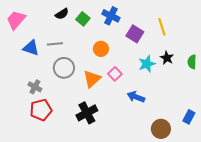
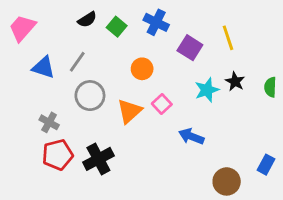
gray line: (55, 44) -> (77, 62), turned -49
black cross: (87, 113) -> (98, 159), moved

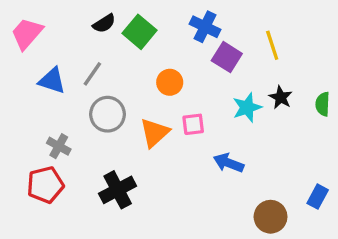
blue cross: (156, 22) -> (205, 27), moved
green square: (117, 27) -> (139, 32), size x1.4
pink square: (162, 104) -> (193, 124), turned 36
red pentagon: (58, 155) -> (45, 185), moved

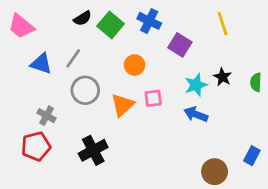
blue cross: (205, 27) -> (149, 21), moved
pink trapezoid: (27, 34) -> (21, 26), turned -92
yellow line: (272, 45) -> (223, 24), moved
blue arrow: (229, 163) -> (196, 114), moved

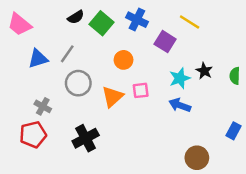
yellow line: (223, 24) -> (190, 22), moved, turned -40
blue triangle: (41, 64) -> (38, 59), turned -35
blue rectangle: (252, 156) -> (234, 131), moved

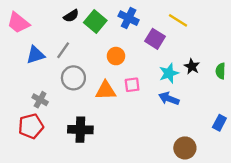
orange triangle: (112, 97) -> (106, 91), turned 40
black cross: (86, 138) -> (80, 130), turned 30

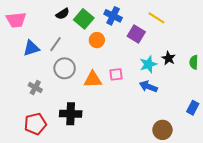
pink trapezoid: (18, 23) -> (16, 20), turned -45
orange circle: (116, 56) -> (97, 40), moved
red pentagon: (31, 126) -> (35, 124), moved

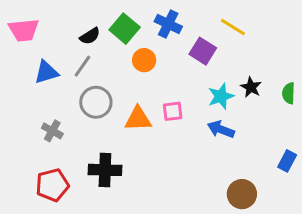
black semicircle: (63, 14) -> (90, 36), moved

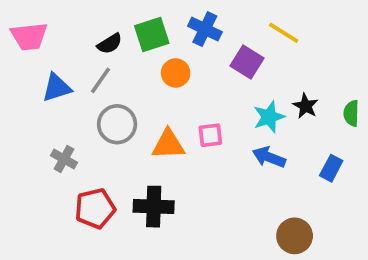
green square: (125, 29) -> (152, 35), turned 32
blue rectangle: (287, 161) -> (331, 168), moved
black cross: (105, 170) -> (154, 207), moved
red pentagon: (52, 185) -> (95, 208), moved

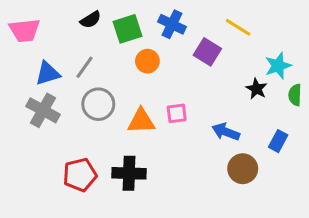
black semicircle: (110, 44) -> (91, 20), moved
cyan star: (269, 117) -> (278, 66), moved
gray cross: (64, 159) -> (43, 110), moved, size x1.5
brown circle: (295, 236) -> (243, 169), moved

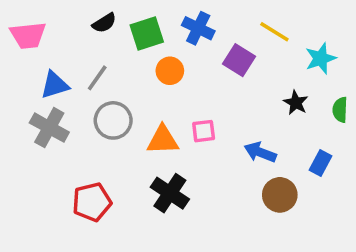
cyan star: (278, 66) -> (321, 58), moved
black cross: (129, 173) -> (170, 193), moved, turned 32

